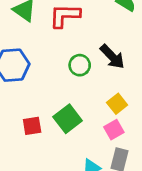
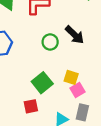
yellow square: (117, 104) -> (71, 77), moved, turned -32
red square: (32, 126) -> (31, 106), moved

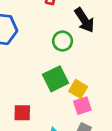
black arrow: (75, 35) -> (84, 20), moved
green square: (42, 83) -> (56, 79), moved

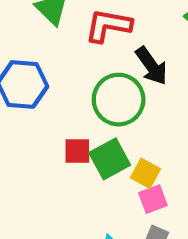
green circle: (63, 41) -> (119, 100), size x1.6
red square: (22, 113) -> (77, 151), moved

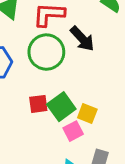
green circle: (119, 100) -> (46, 52), moved
pink square: (153, 199) -> (73, 131), moved

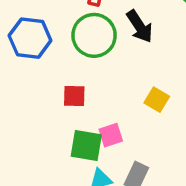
green square: (61, 107) -> (86, 146), moved, turned 36
yellow square: (87, 114) -> (157, 100), moved

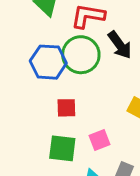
blue hexagon: (30, 38) -> (48, 62), moved
green square: (86, 146) -> (62, 148), moved

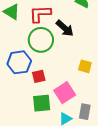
blue hexagon: (48, 62) -> (19, 62), moved
pink square: (100, 140) -> (65, 93), size x1.5

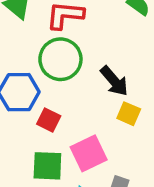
black arrow: (65, 28) -> (114, 81), moved
red square: (39, 76) -> (49, 120), turned 32

